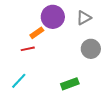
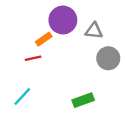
gray triangle: (84, 18) -> (94, 31), moved, turned 35

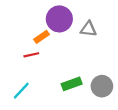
gray circle: (108, 58) -> (102, 86), moved
green rectangle: (83, 100) -> (72, 84), moved

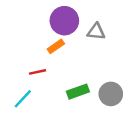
orange rectangle: (41, 37) -> (56, 46), moved
red line: (31, 55) -> (37, 72), moved

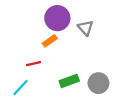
gray triangle: (96, 32) -> (85, 28), turned 42

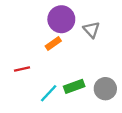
red line: (33, 64) -> (22, 69), moved
cyan line: (20, 87) -> (49, 93), moved

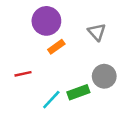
purple circle: (61, 19) -> (46, 21), moved
gray circle: (105, 89) -> (104, 76), moved

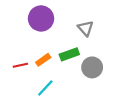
orange rectangle: (56, 47) -> (43, 60), moved
green rectangle: (78, 92) -> (69, 54), moved

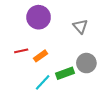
green rectangle: (69, 54) -> (65, 73), moved
red line: (20, 65) -> (21, 51), moved

